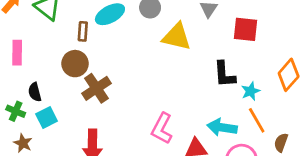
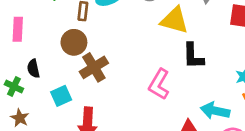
black L-shape: (224, 74) -> (193, 56), moved
cyan square: (47, 118) -> (61, 96), moved
pink L-shape: (162, 129) -> (159, 84), moved

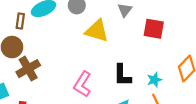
black L-shape: (193, 56) -> (122, 75), moved

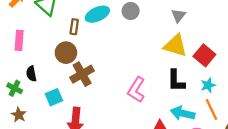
red square: (154, 29) -> (204, 55), moved, turned 30
yellow triangle: (97, 31) -> (175, 46), moved

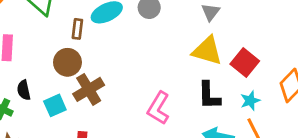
cyan square: (54, 97) -> (55, 105), moved

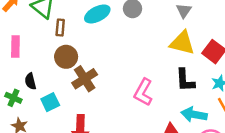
brown rectangle: (77, 29) -> (60, 28), moved
cyan square: (55, 105) -> (50, 102), moved

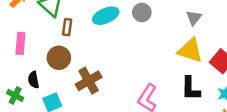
brown circle: (66, 57) -> (59, 58), moved

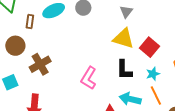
brown rectangle: (67, 27) -> (30, 21), moved

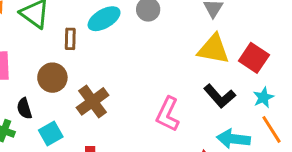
black L-shape: (124, 70) -> (220, 96), turned -35

